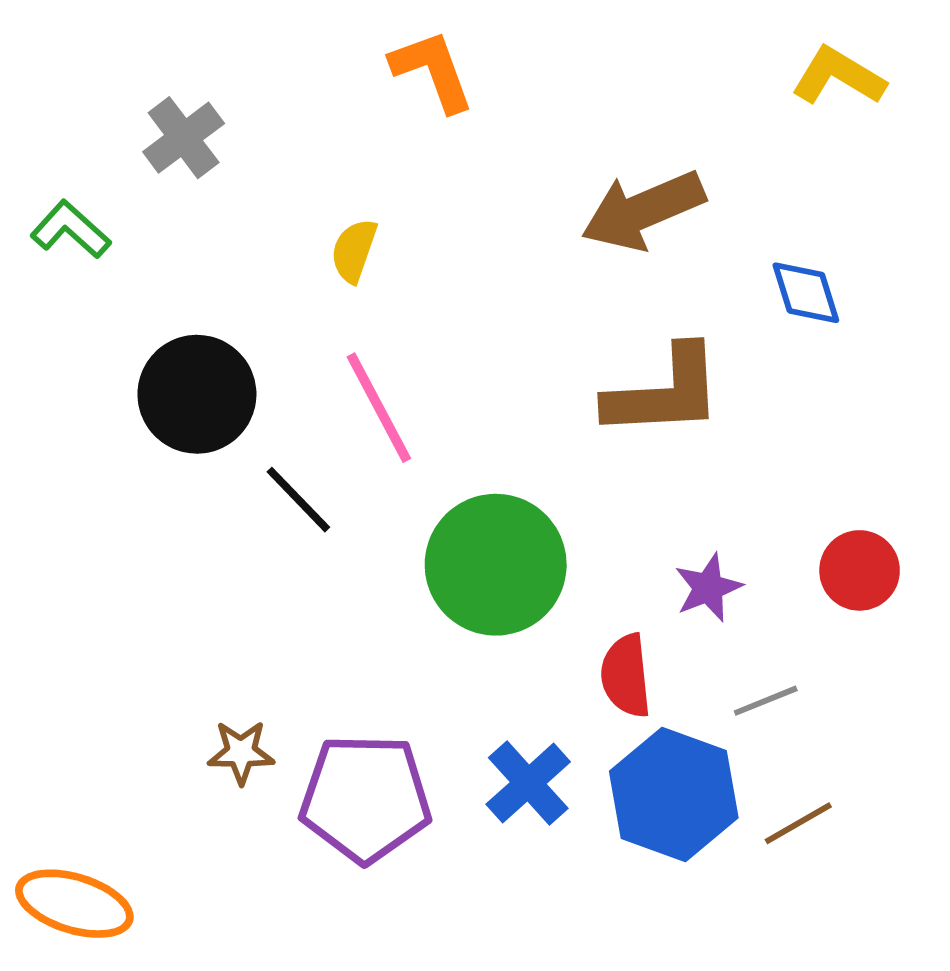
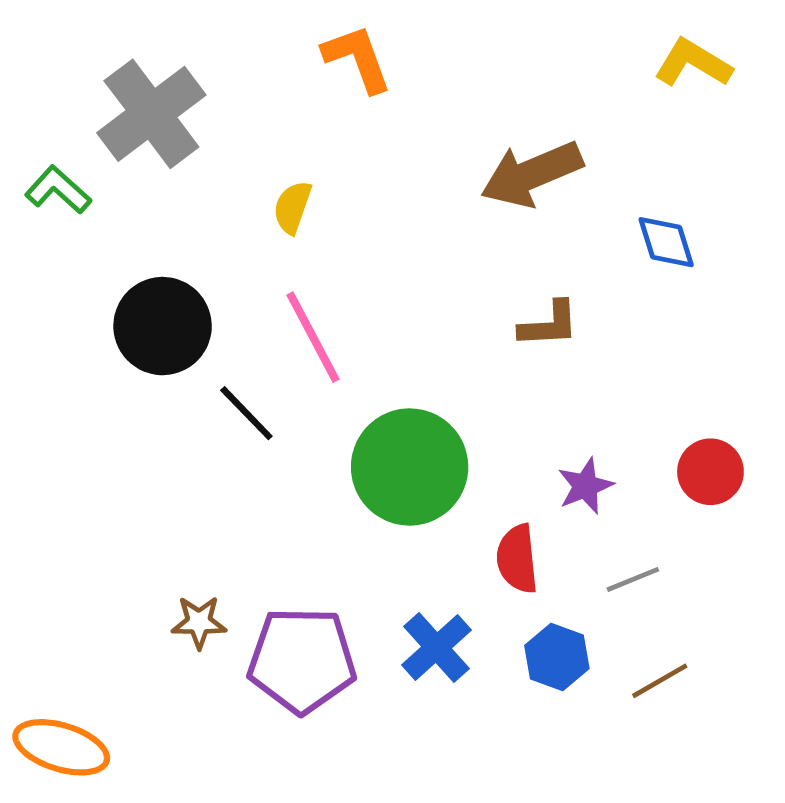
gray cross: (184, 138) -> (151, 114), size x1.6
brown L-shape: (664, 392) -> (549, 324), size x0.6
blue hexagon: (674, 794) -> (557, 657), size x0.6

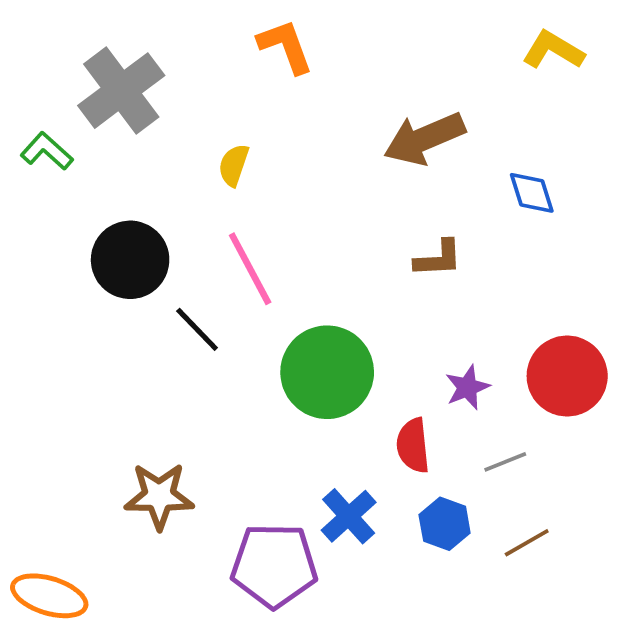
red circle: (710, 472) -> (567, 376), size x1.5
brown star: (199, 622) -> (159, 496), size x1.6
purple pentagon: (302, 660) -> (274, 566), moved

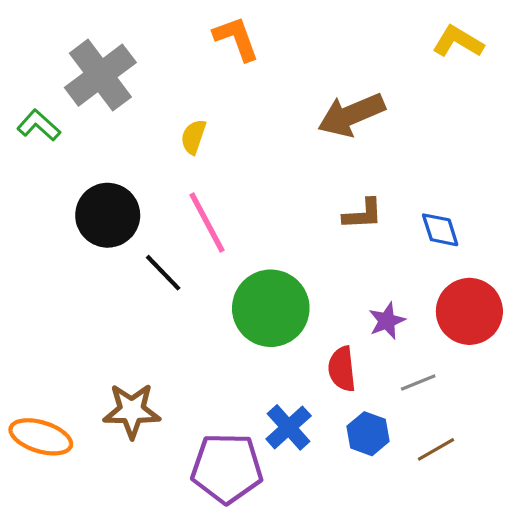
blue diamond: (532, 193) -> (440, 230), moved
orange ellipse: (49, 596) -> (41, 437), moved

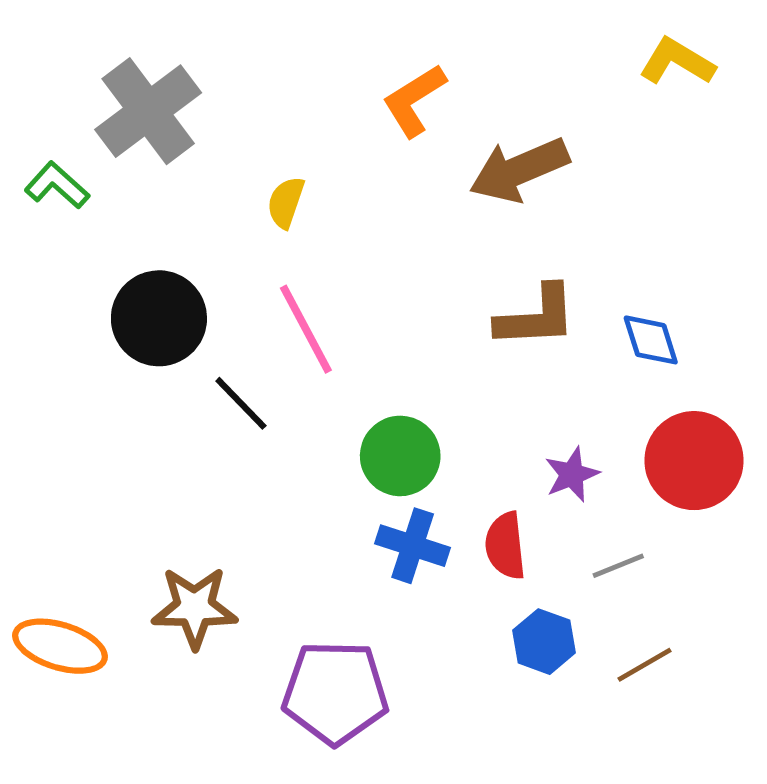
orange L-shape: (236, 38) -> (414, 100), moved, turned -102
brown L-shape: (363, 214) -> (536, 317), size x1.4
green circle: (271, 308) -> (400, 456), size x0.7
blue cross: (289, 427) -> (413, 546), moved, turned -30

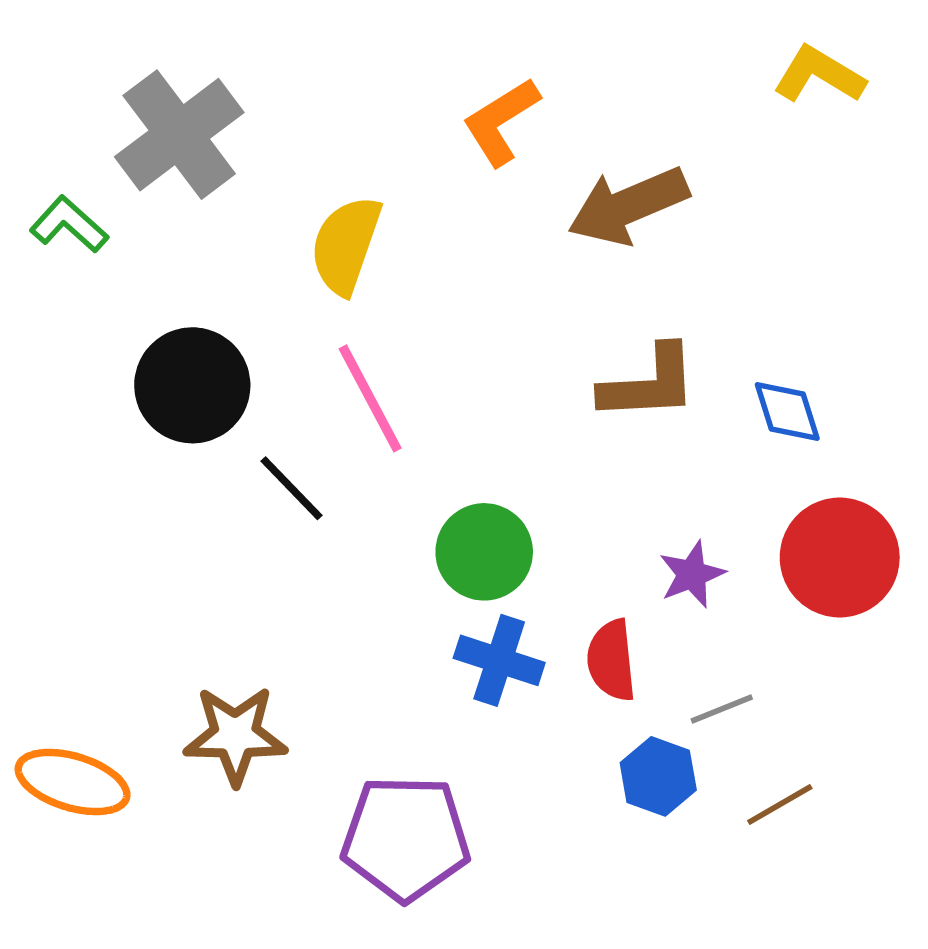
yellow semicircle: (286, 202) -> (346, 245), size x1.6
gray line: (618, 566) -> (722, 709), moved

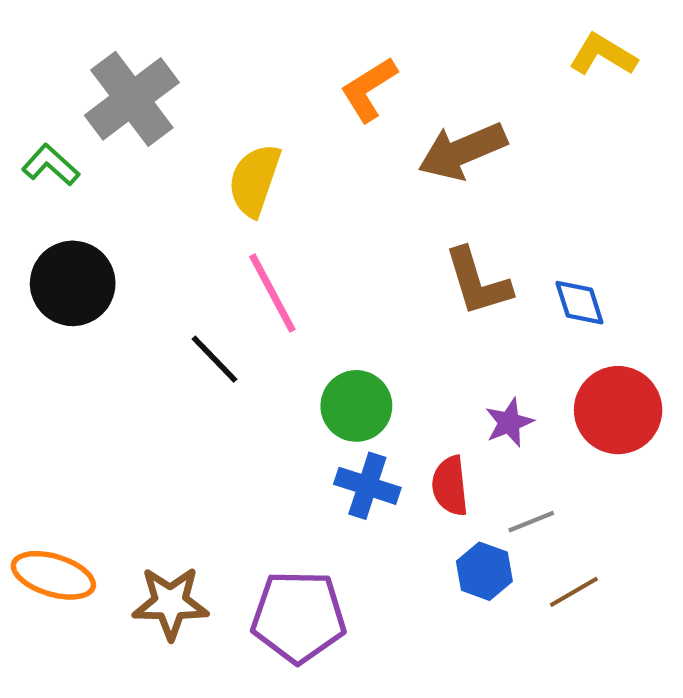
brown L-shape: (649, 383) -> (478, 282), turned 76
black circle: (192, 385) -> (73, 283), moved
brown star: (235, 735) -> (170, 603), moved

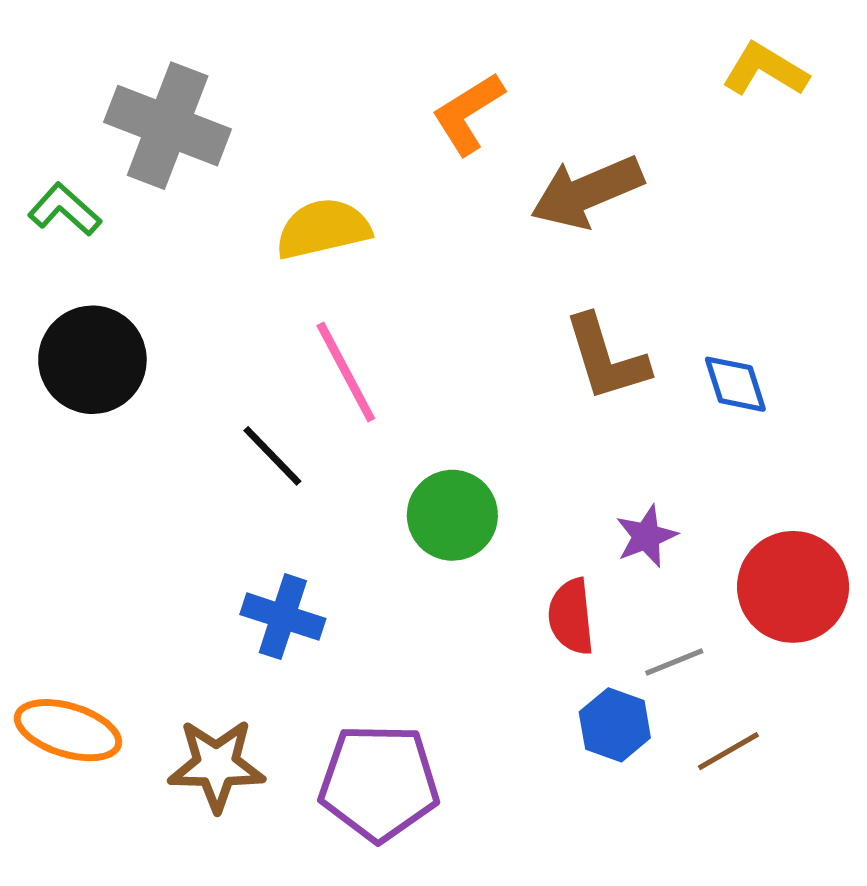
gray cross: (132, 99) -> (168, 126), turned -32
yellow semicircle: (254, 180) -> (323, 229), turned 58
red circle: (618, 410) -> (793, 587), moved
blue cross: (367, 486) -> (283, 617), moved

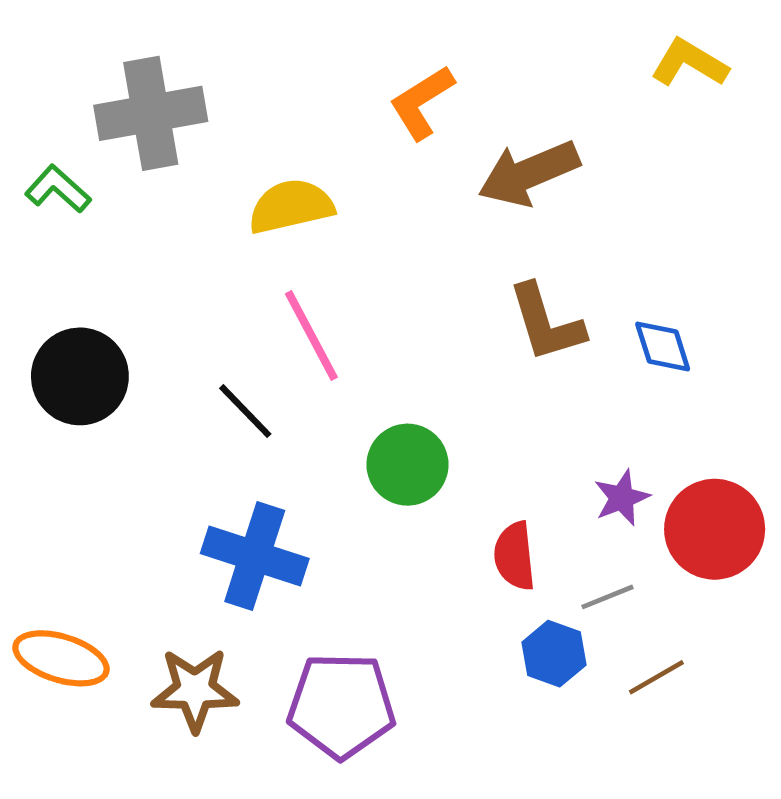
gray cross: (168, 126) -> (151, 113), turned -31
black circle: (92, 360) -> (80, 376), moved
purple star: (646, 536) -> (622, 498), moved
blue cross: (283, 617) -> (255, 556), size x1.4

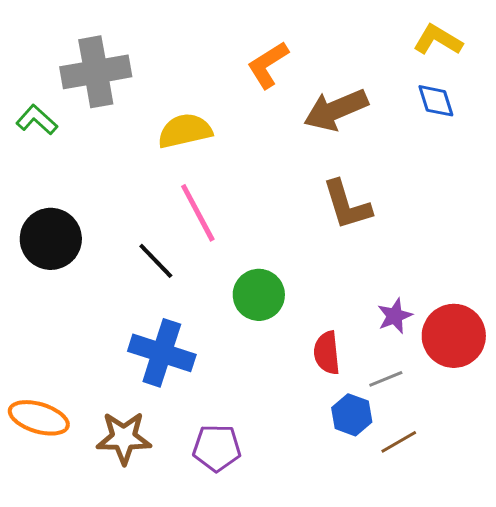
blue diamond: (663, 347) -> (436, 101), moved
brown line: (656, 677) -> (399, 442), moved
purple pentagon: (341, 706) -> (217, 448), size x0.7

